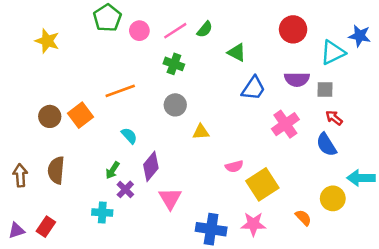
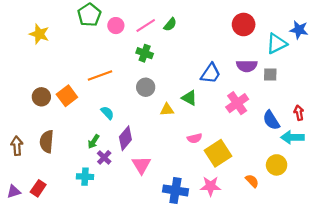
green triangle: (237, 52) -> (189, 98), moved
red arrow: (334, 118) -> (299, 113), moved, turned 40
cyan arrow: (361, 178) -> (293, 137), moved

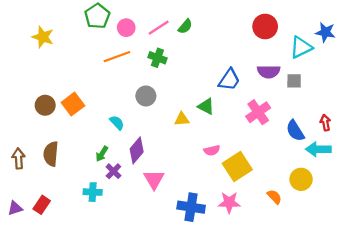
orange line: (100, 76) -> (117, 57), moved
gray circle: (146, 87) -> (146, 96), moved

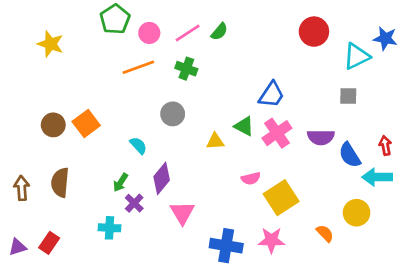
purple semicircle: (269, 72) -> (321, 137), moved
pink cross: (258, 112) -> (277, 133), moved

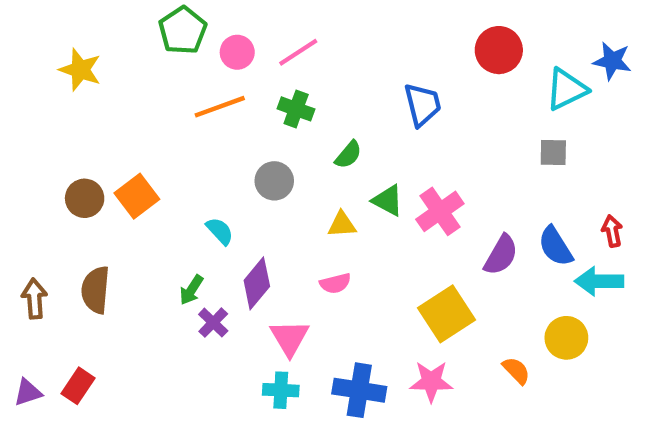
green semicircle: (219, 32) -> (348, 155), moved
blue trapezoid: (271, 95) -> (423, 105), moved, turned -48
purple semicircle: (321, 137) -> (501, 255), moved, turned -60
pink semicircle: (251, 178) -> (335, 283), moved
cyan cross: (110, 228) -> (281, 390), moved

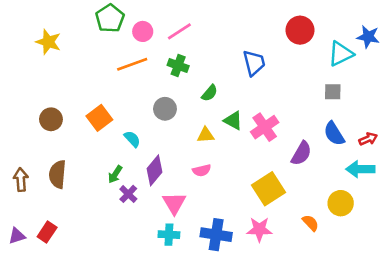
orange square: (137, 196) -> (99, 118), moved
red arrow: (612, 231) -> (368, 139), turned 78
blue semicircle: (555, 246) -> (334, 134), moved

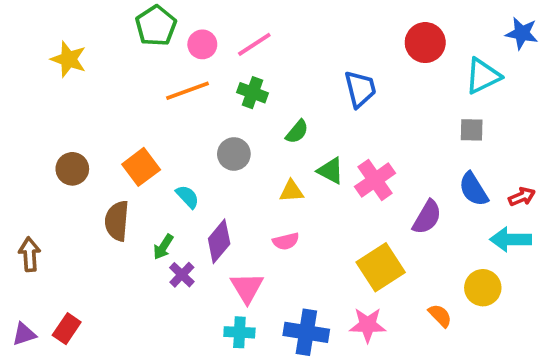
blue star: (368, 37) -> (522, 33), moved
brown semicircle: (58, 174) -> (117, 221), moved

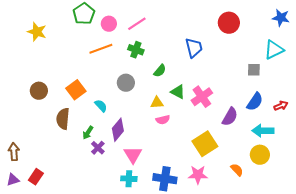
cyan triangle: (483, 76) -> (274, 50), moved
blue semicircle: (474, 189) -> (255, 102), turned -114
cyan arrow: (511, 239) -> (263, 131), moved
pink semicircle: (286, 241) -> (163, 120), moved
brown arrow: (30, 254) -> (14, 152), moved

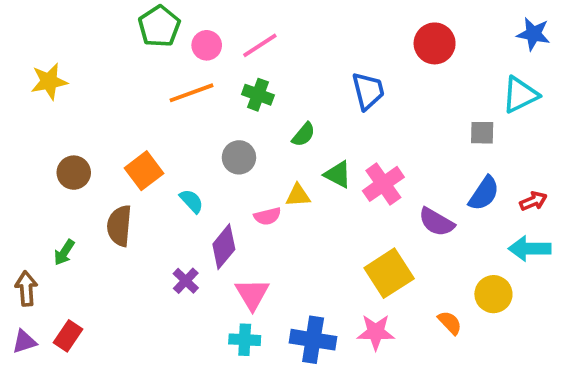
yellow star: (37, 32) -> (49, 81), moved, turned -30
purple semicircle: (230, 117) -> (436, 222), turned 90
pink semicircle: (163, 120) -> (267, 216), moved
cyan arrow: (263, 131) -> (530, 249), moved
green arrow: (88, 133) -> (64, 252), moved

